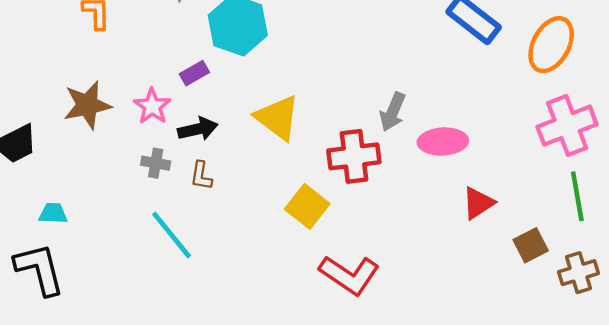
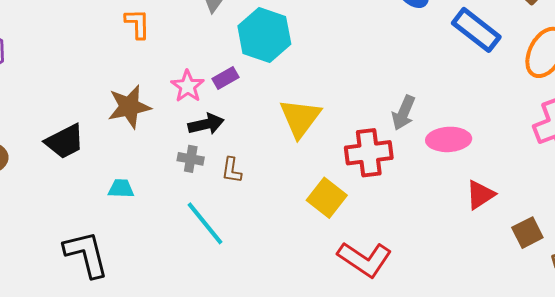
pink star: (152, 106) -> (188, 86), moved
yellow triangle: (278, 118) -> (300, 118), turned 30
black arrow: (198, 129) -> (206, 124), moved
cyan trapezoid: (53, 213) -> (121, 189), moved

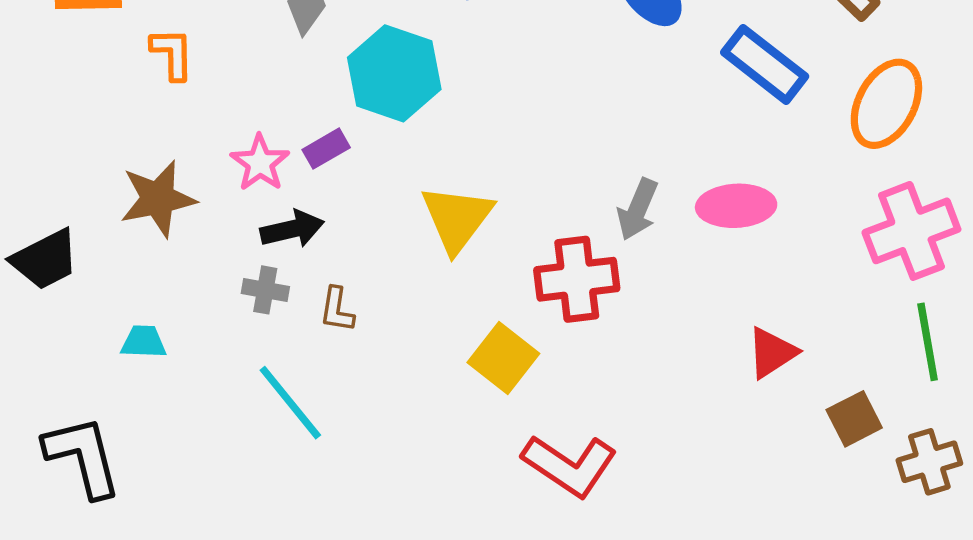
pink ellipse: (449, 139) -> (736, 206), moved

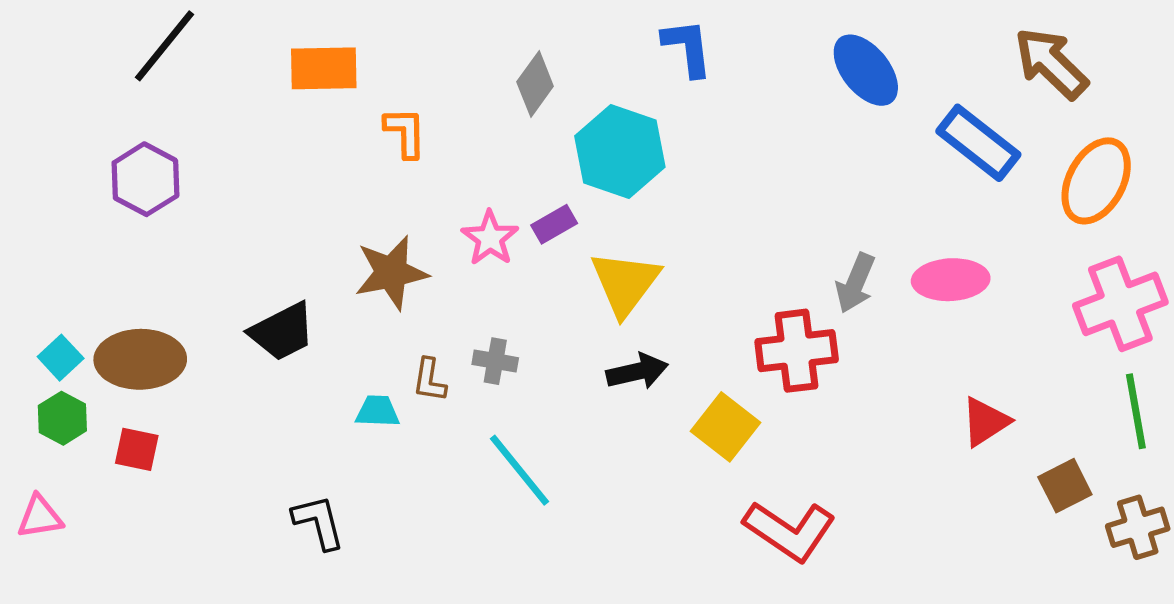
yellow triangle: (457, 218) -> (625, 283), moved
black arrow: (292, 229) -> (637, 371), moved
brown L-shape: (337, 310) -> (429, 380), moved
black L-shape: (83, 456) -> (319, 522), size x0.7

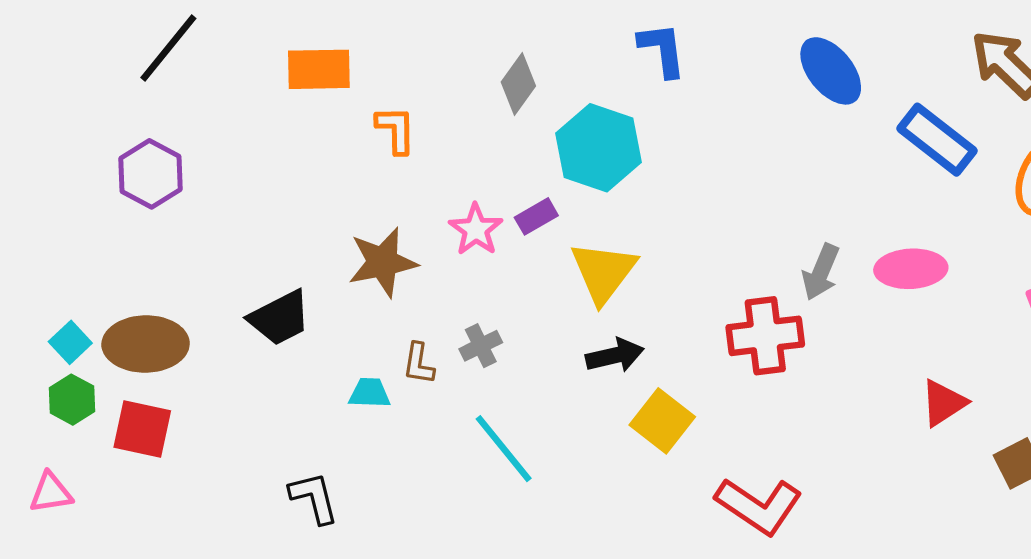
gray cross: (495, 361) -> (481, 346), turned -36
yellow square: (726, 427) -> (662, 421), moved
red square: (137, 449) -> (142, 429), size x1.4

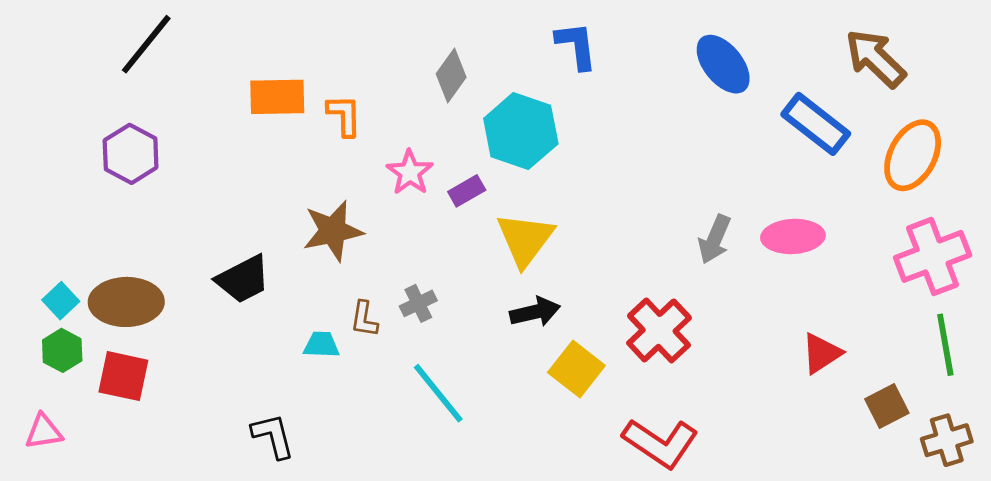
orange rectangle: (319, 69) -> (277, 97), moved
pink star: (476, 230) -> (410, 172), moved
red cross: (765, 336) -> (659, 330), moved, turned -36

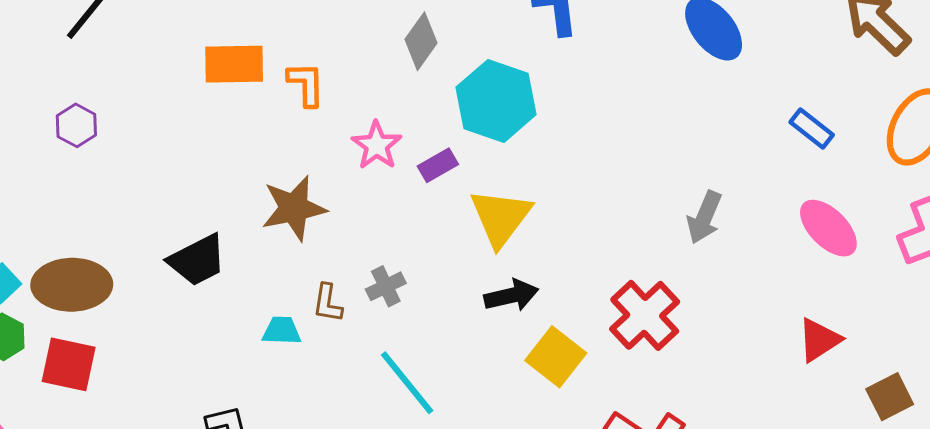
blue rectangle: (816, 124) -> (812, 128), moved, size x0.6
purple hexagon: (131, 154) -> (76, 125), size x0.7
pink ellipse: (793, 236) -> (828, 228), moved, turned 48

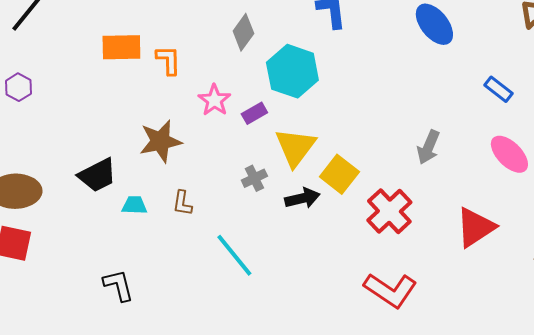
gray cross: (386, 286) -> (254, 178), moved
cyan trapezoid: (282, 331) -> (134, 205), moved
red triangle: (819, 340) -> (475, 227), moved, size x1.4
yellow square: (556, 357) -> (339, 174), moved

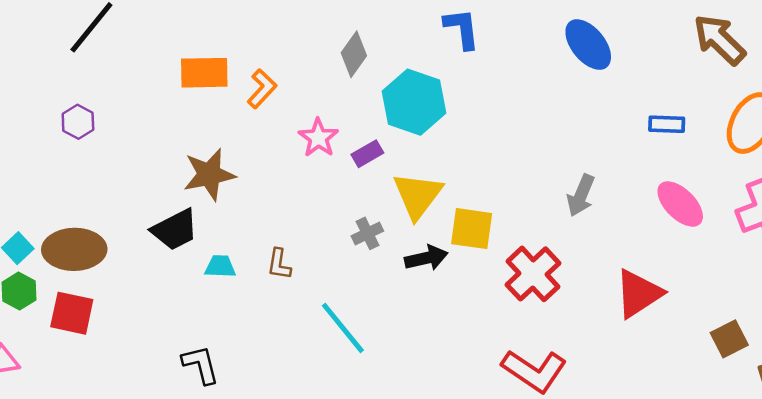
orange L-shape: (168, 60) -> (262, 89), turned 44
blue rectangle: (498, 89) -> (667, 124), turned -36
brown star: (160, 141) -> (209, 175), moved
yellow square: (339, 174) -> (472, 229), turned -30

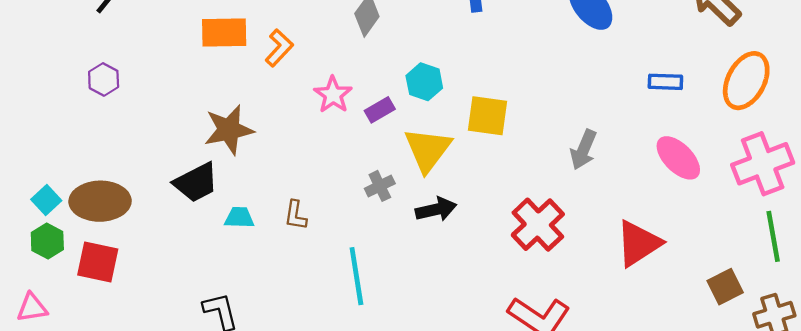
cyan hexagon: (414, 102) -> (424, 82), moved, size x0.6
yellow square: (472, 229) -> (487, 116), moved
cyan line: (343, 328) -> (356, 276), turned 30

